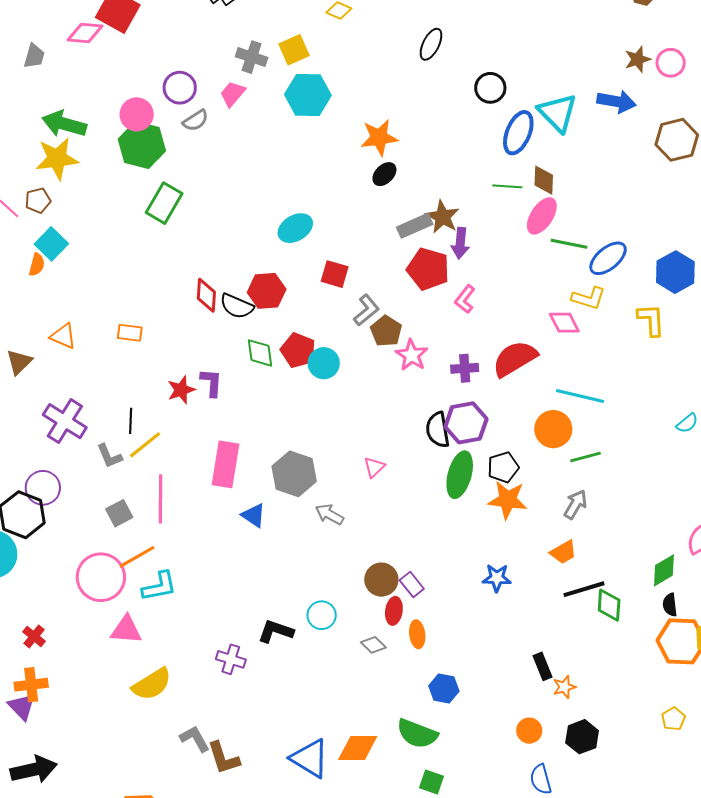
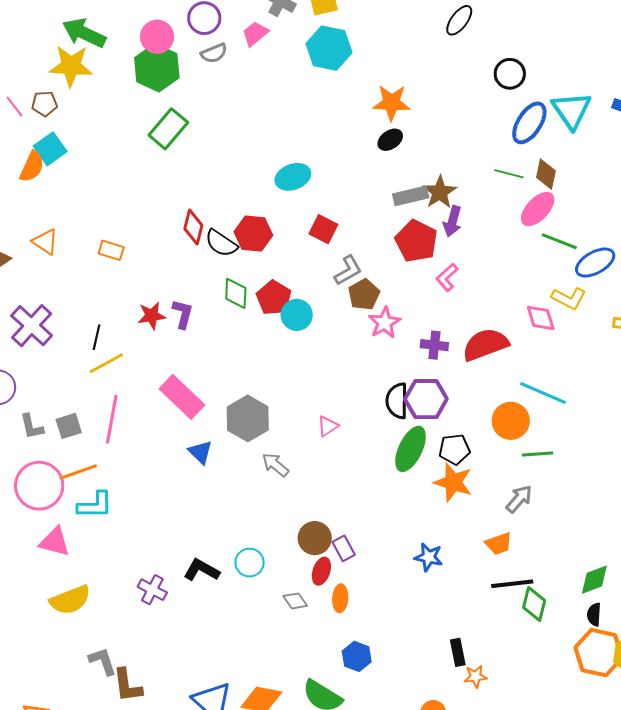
orange semicircle: (37, 265) -> (32, 167), size x1.4
gray L-shape: (109, 456) -> (32, 427), moved
pink rectangle: (226, 464) -> (182, 397), turned -66

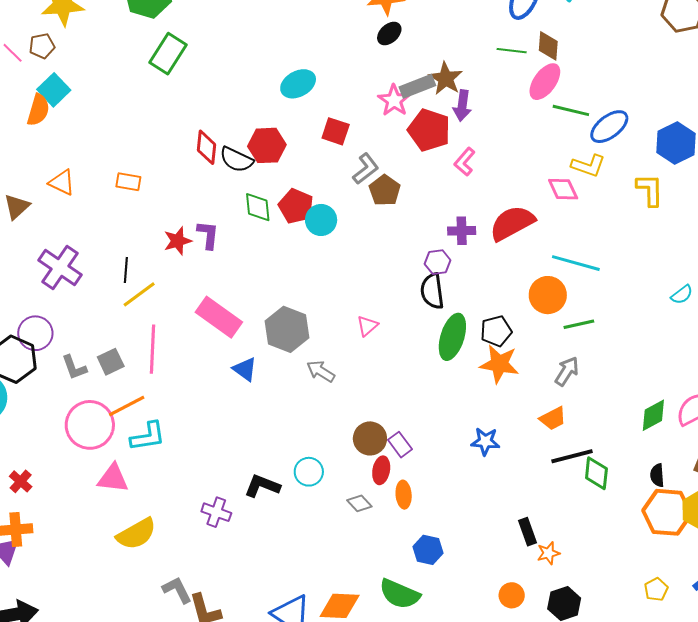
pink star: (385, 323) -> (394, 100), moved
purple hexagon: (426, 399) -> (438, 262), moved, size x0.6
green diamond: (594, 580) -> (653, 415), moved

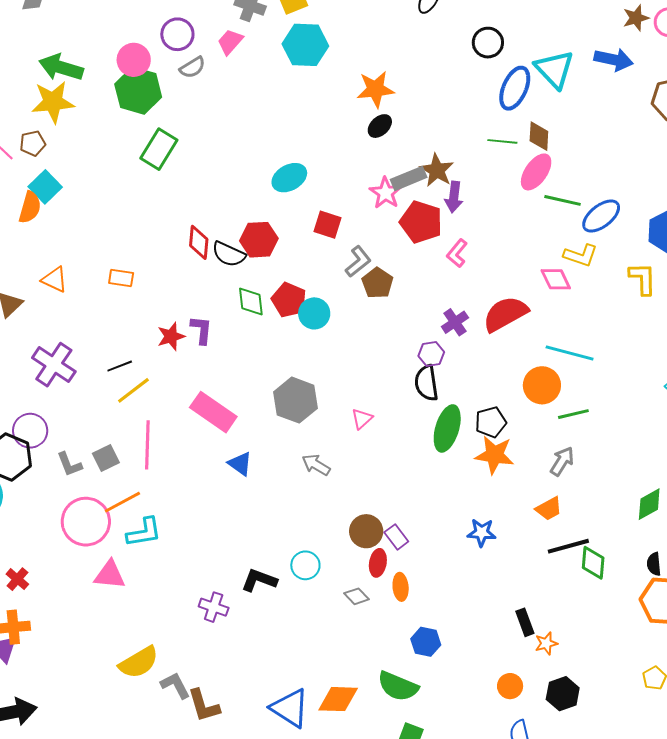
purple cross: (462, 231) -> (455, 322), turned -32
black line: (126, 270) -> (120, 366), turned 65
gray hexagon: (287, 329) -> (295, 400), moved
yellow semicircle: (136, 534) -> (139, 662), moved

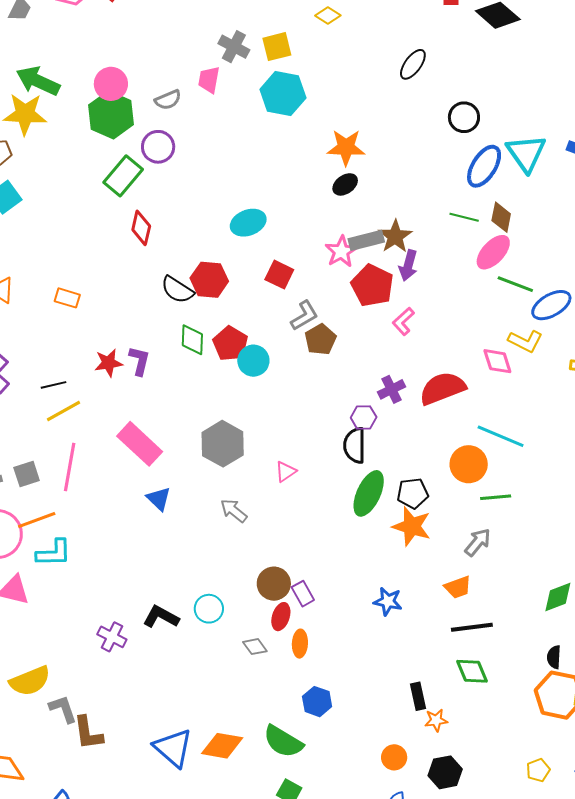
purple circle: (177, 34) -> (158, 147), moved
pink trapezoid: (230, 42) -> (209, 80), turned -40
red diamond: (199, 242) -> (141, 228), moved
green diamond: (593, 563) -> (472, 671), moved, turned -36

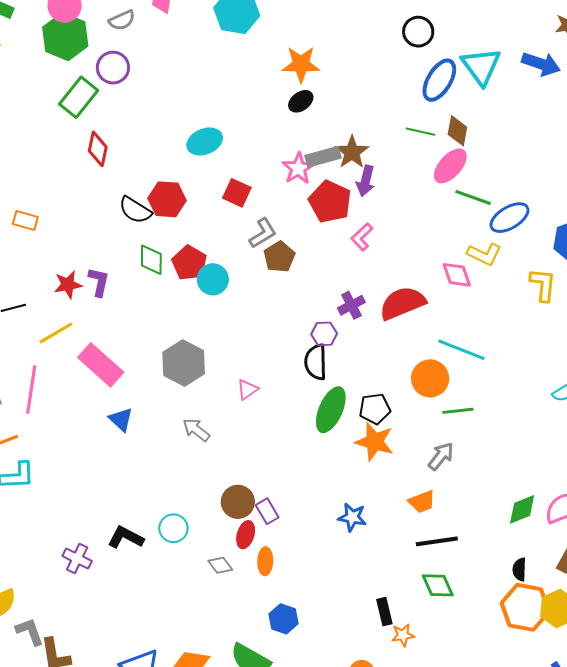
yellow line: (64, 411) -> (56, 333), moved

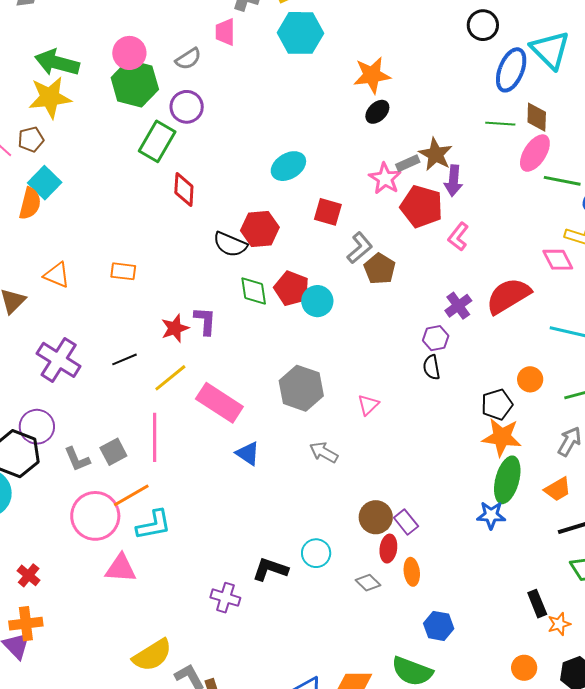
gray rectangle: (323, 157) -> (408, 163), size x0.7
black semicircle: (316, 362) -> (432, 367), size x0.7
orange circle: (430, 378) -> (530, 379), moved, size x0.7
green ellipse: (331, 410) -> (507, 480), moved

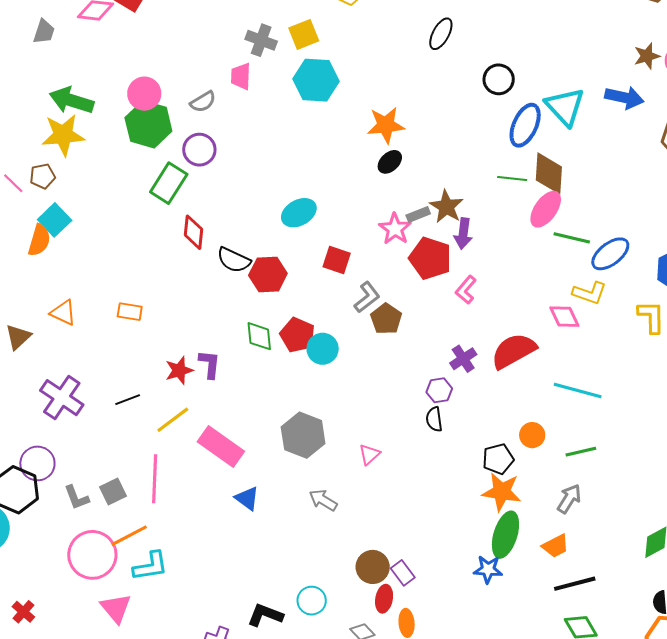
brown diamond: (537, 117) -> (549, 173), size x1.4
black semicircle: (230, 244) -> (234, 260), moved
pink triangle: (121, 568) -> (116, 608), turned 44

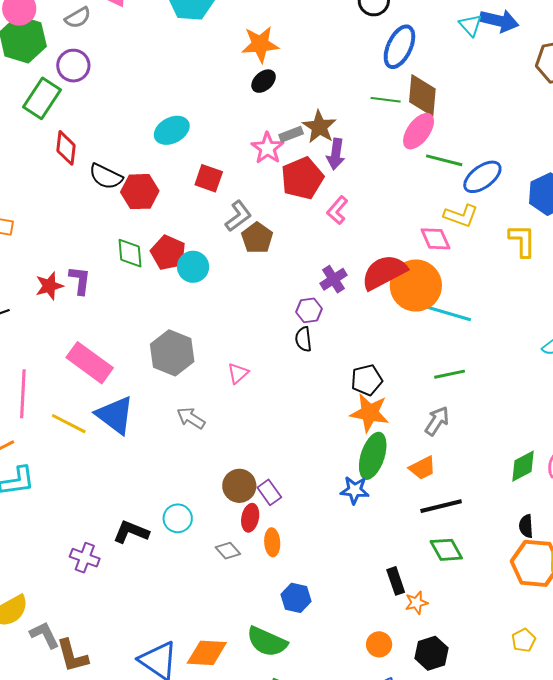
cyan triangle: (565, 107) -> (470, 25), moved, size x0.6
red pentagon: (430, 258) -> (302, 178), turned 30
yellow line: (173, 420) -> (69, 424), moved, turned 63
orange circle: (532, 435) -> (416, 286), moved, size x2.0
blue triangle: (247, 498) -> (115, 415), size x1.6

